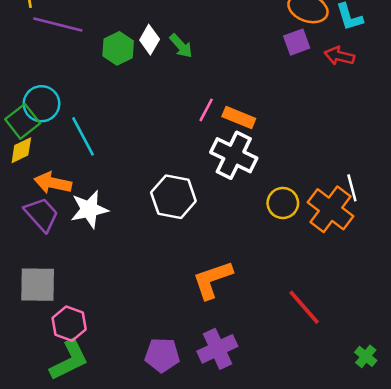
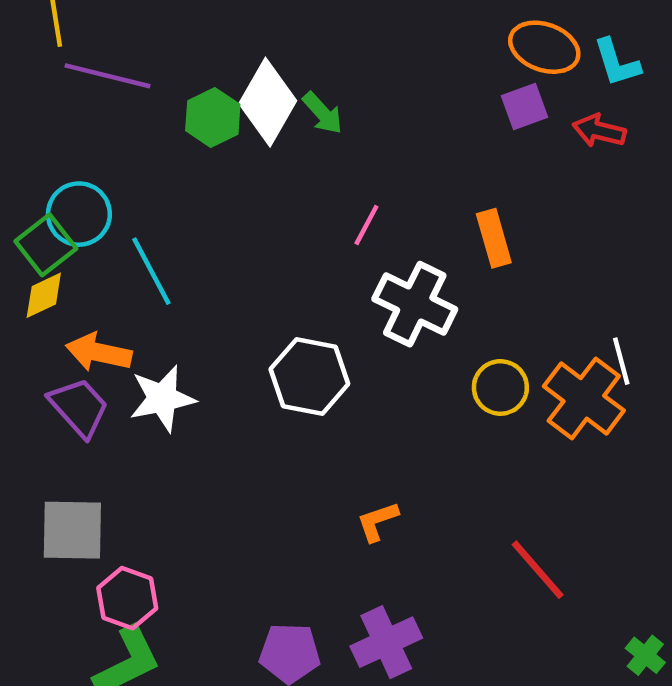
white diamond: (150, 40) -> (268, 102), size x1.6
orange rectangle: (239, 118) -> (494, 238), moved, turned 52
orange L-shape: (212, 280) -> (377, 521), size x0.6

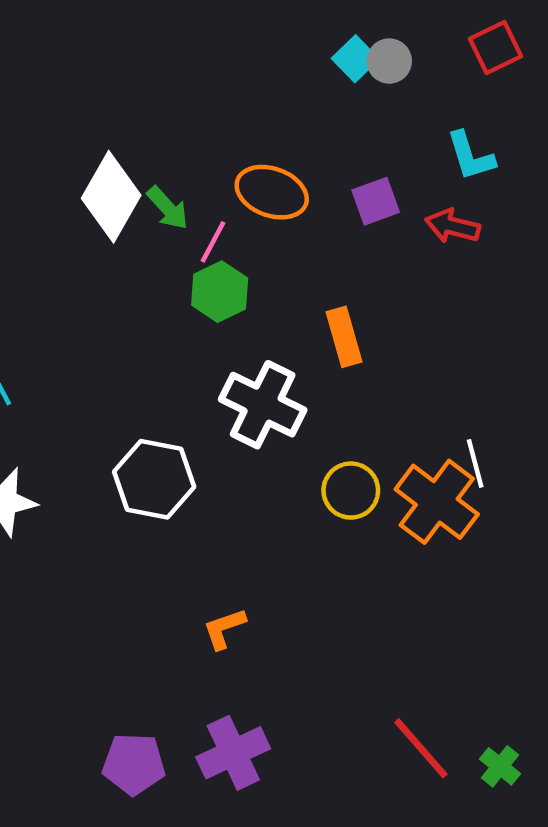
orange ellipse: (544, 47) -> (272, 192), moved
green hexagon: (213, 117) -> (220, 292), moved
pink line: (366, 225) -> (213, 242), moved
red line: (538, 570) -> (421, 748), moved

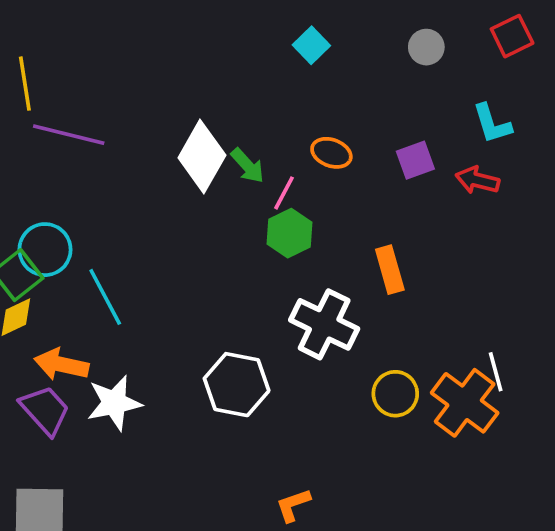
cyan square: (355, 59) -> (311, 45), moved
orange ellipse: (272, 192) -> (331, 153), size x0.7

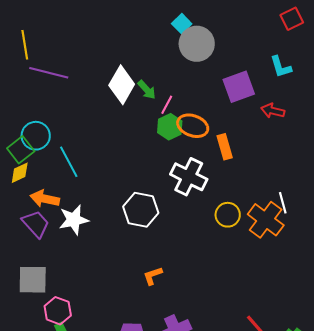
gray circle: (426, 47) -> (197, 44), moved, size x1.8
orange ellipse: (331, 153) -> (193, 126), moved, size x1.4
purple square: (415, 160) -> (239, 87), size x1.5
red arrow: (477, 180) -> (273, 111), moved
orange L-shape: (293, 505) -> (153, 276), moved

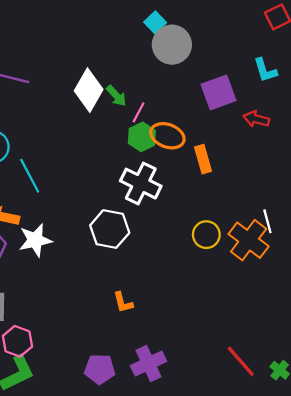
white cross: (189, 177) -> (141, 184), moved
orange L-shape: (153, 276) -> (123, 302), turned -85

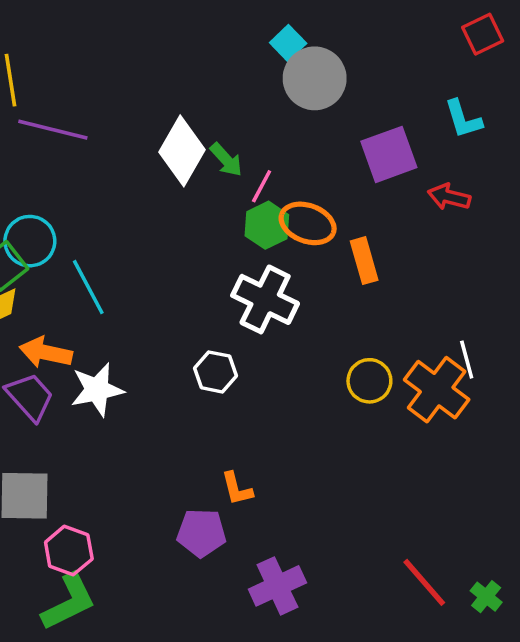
white hexagon: (110, 229) -> (216, 372), size x0.7
purple pentagon: (100, 369) -> (201, 533), moved

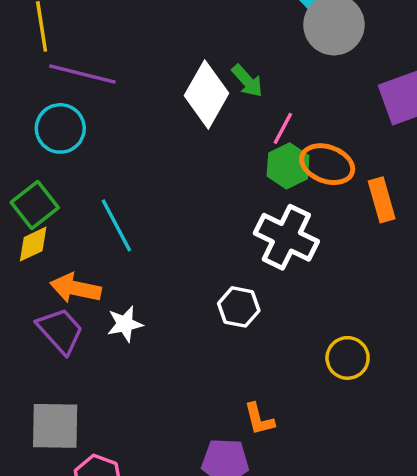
green arrow: (226, 160) -> (247, 81), moved
cyan circle: (30, 241) -> (60, 128), moved
yellow circle: (369, 381) -> (348, 358), moved
white star: (97, 390) -> (125, 324), size x0.7

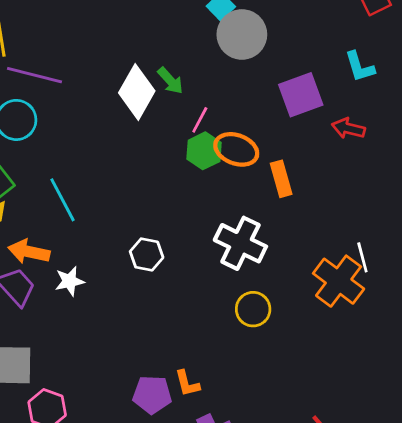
white cross: (286, 237) -> (240, 243), moved
white hexagon: (239, 307) -> (147, 254), moved
orange L-shape: (259, 419) -> (187, 383), moved

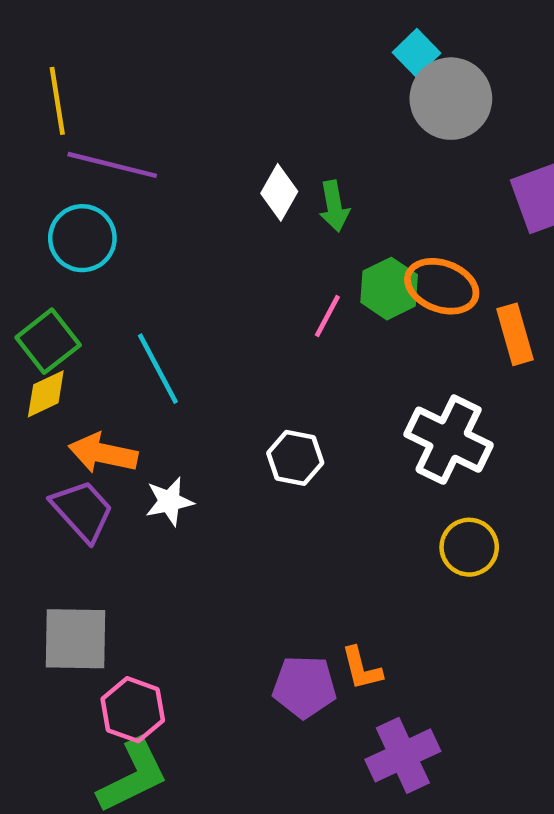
green arrow: (170, 81) -> (334, 206), moved, turned 32
white diamond: (137, 92) -> (279, 192), size x0.6
pink line: (200, 120) -> (327, 316), moved

